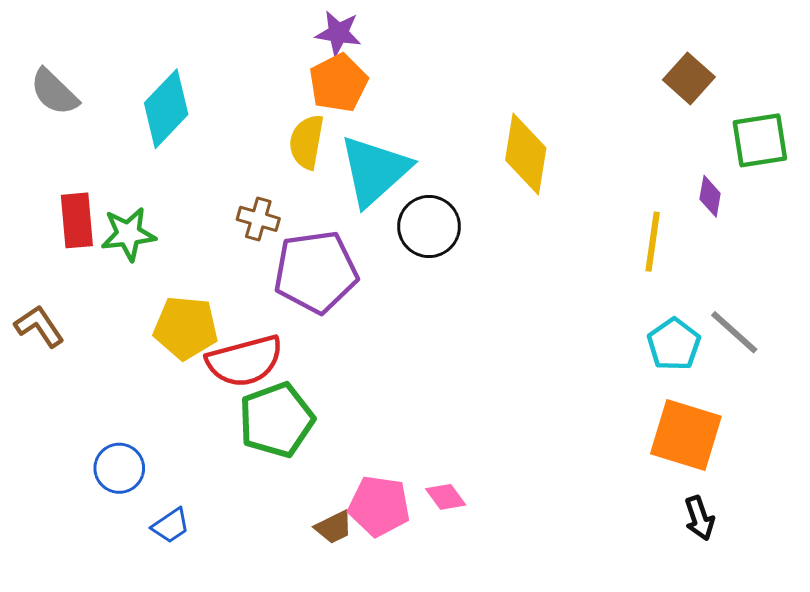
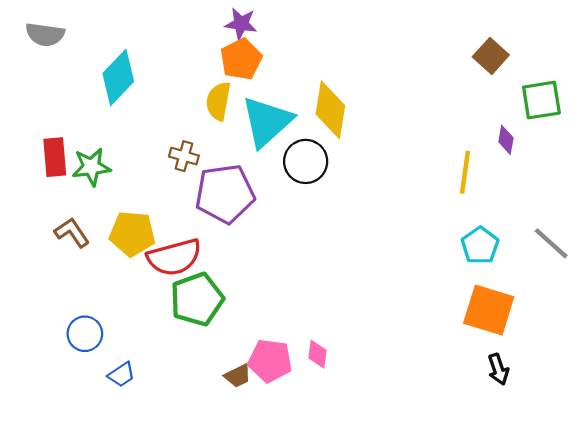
gray semicircle: (54, 92) -> (45, 34), moved, turned -36
yellow diamond: (526, 154) -> (330, 110), moved
brown L-shape: (39, 326) -> (72, 233), moved
gray line: (734, 332) -> (551, 243), moved
pink diamond: (446, 497) -> (317, 354), turned 44

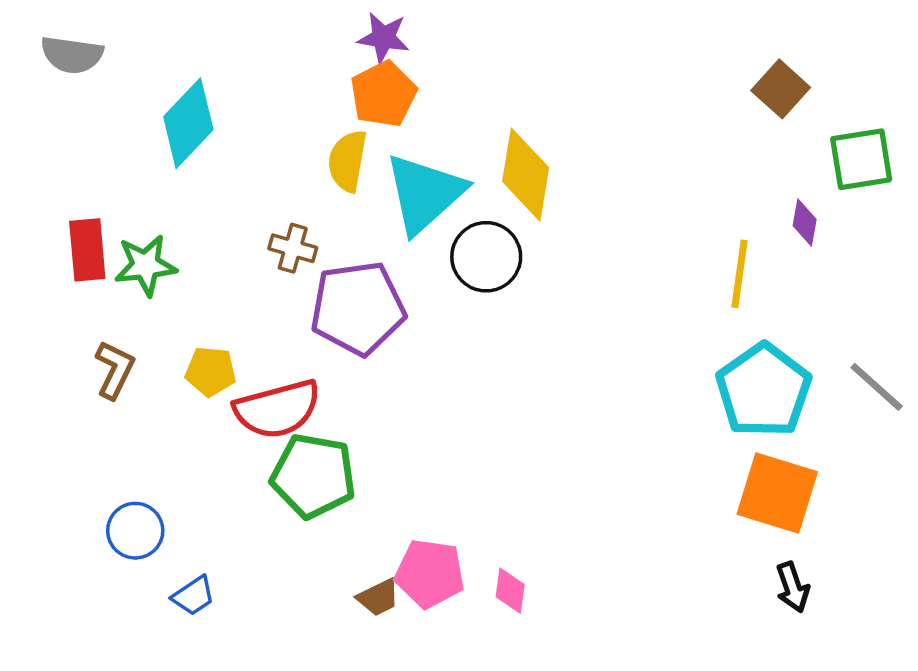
brown L-shape: (72, 233) -> (115, 370), turned 60
yellow pentagon: (132, 234) -> (211, 371), size x0.7
cyan pentagon: (480, 245) -> (764, 390), size x1.6
green pentagon: (197, 299) -> (313, 476), turned 30
pink diamond: (317, 354) -> (510, 591), moved

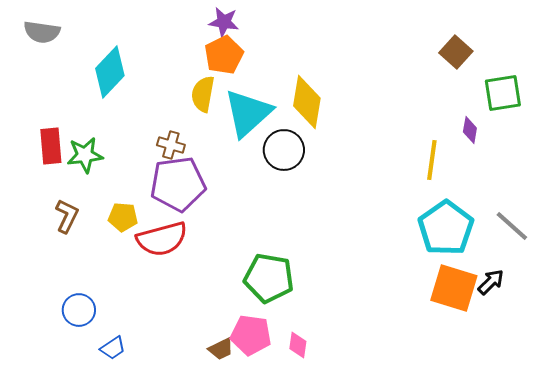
purple pentagon: (358, 308) -> (178, 184), moved
green pentagon: (313, 476) -> (269, 278), moved
black arrow: (793, 587) -> (491, 282), moved, turned -116

